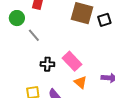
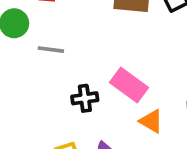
gray line: (34, 35) -> (51, 50), turned -32

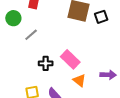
gray line: (51, 50) -> (31, 35), turned -56

